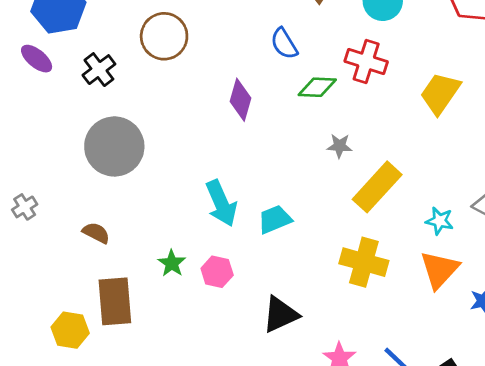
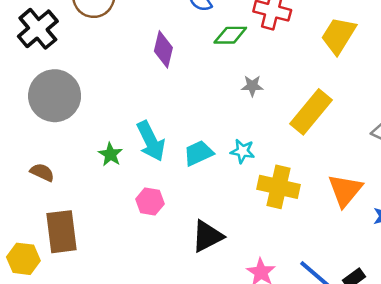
black cross: (99, 70) -> (38, 29), size x1.4
yellow rectangle: (377, 187) -> (311, 112), moved
cyan star: (440, 221) -> (243, 151), moved
green star: (172, 263) -> (110, 154), moved

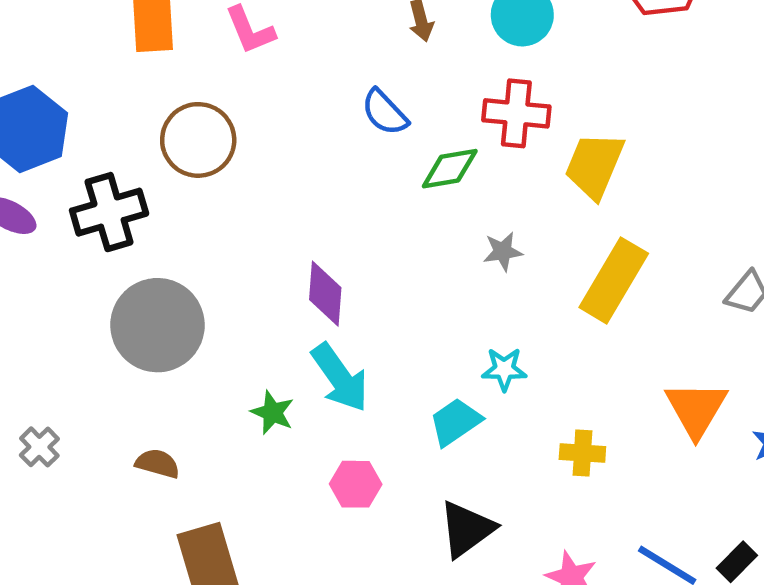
black cross: (38, 29) -> (109, 212), turned 33
yellow trapezoid: (339, 35) -> (594, 165), moved
purple diamond: (163, 49) -> (325, 294), moved
cyan trapezoid: (198, 153) -> (455, 422), moved
yellow cross: (279, 187) -> (582, 453), moved, size x0.6

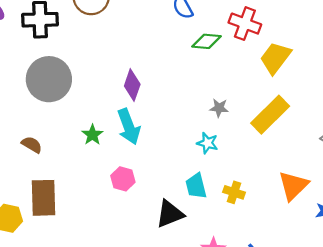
gray star: (503, 251) -> (219, 108), moved
cyan trapezoid: (455, 422) -> (196, 186), moved, turned -84

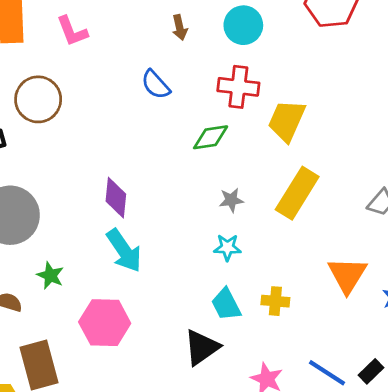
green diamond: (207, 41) -> (211, 137), moved
green star: (92, 135) -> (50, 275), moved
pink hexagon: (123, 179) -> (105, 323), moved, size x1.6

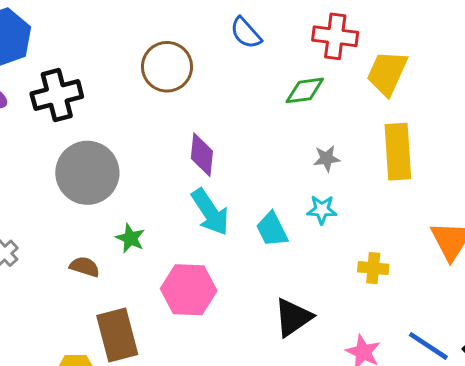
brown circle: (38, 99) -> (167, 67), moved
yellow rectangle: (297, 193) -> (398, 152), turned -36
cyan trapezoid: (226, 304) -> (272, 229), moved

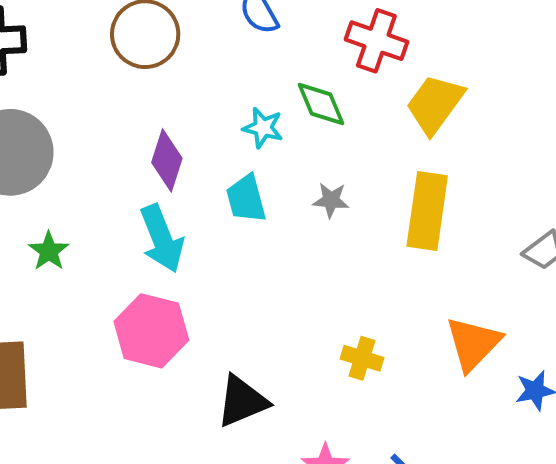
green diamond: (305, 90) -> (321, 104), turned 63
cyan star: (322, 210) -> (263, 128), moved
cyan trapezoid: (272, 229) -> (246, 199), moved
pink hexagon: (189, 290) -> (151, 331), moved

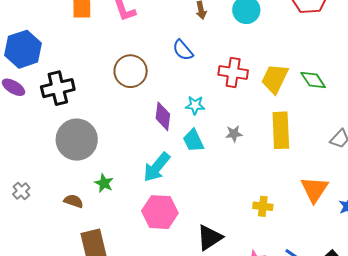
red cross: (376, 41) -> (233, 73), moved
green diamond: (321, 104) -> (313, 80), moved
purple diamond: (167, 160) -> (163, 116), moved
cyan arrow: (162, 239) -> (157, 167), turned 72

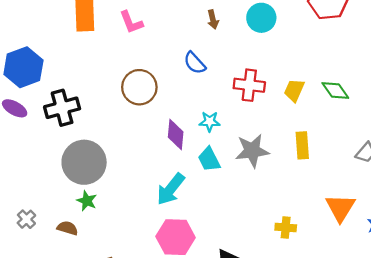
yellow trapezoid: (275, 79) -> (294, 90), size x0.7
yellow rectangle: (281, 130) -> (302, 145), size x0.7
gray star: (234, 134) -> (252, 151), size x1.8
green star: (104, 183) -> (87, 201), moved
brown semicircle: (74, 201) -> (68, 228), moved

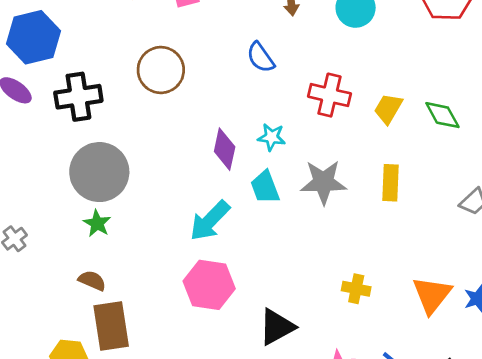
brown circle: (139, 87) -> (161, 70), moved
orange triangle: (340, 208) -> (432, 295), moved
brown semicircle: (68, 228) -> (92, 281), moved

